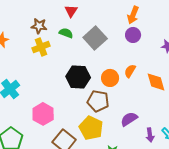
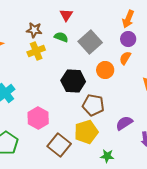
orange semicircle: (130, 71) -> (125, 58), moved
orange circle: (110, 78) -> (105, 70), moved
yellow pentagon: (91, 128) -> (86, 132), turned 30

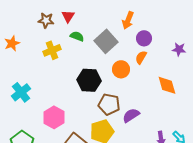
red triangle: (66, 15) -> (68, 16), moved
orange arrow: (128, 19) -> (128, 20), moved
brown star: (34, 30) -> (46, 20), moved
purple semicircle: (124, 123) -> (131, 115), moved

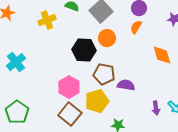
orange circle: (121, 69) -> (107, 38), moved
purple semicircle: (131, 115) -> (126, 85), turned 42
pink hexagon: (54, 117) -> (69, 87), moved

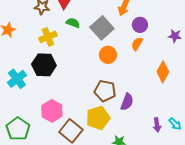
black hexagon: (84, 50) -> (44, 65), moved
orange diamond: (162, 55) -> (163, 72), turned 45
purple semicircle: (126, 85) -> (127, 102), turned 102
pink hexagon: (69, 87) -> (52, 111), moved

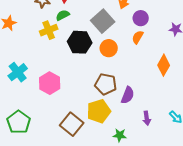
green semicircle: (73, 23) -> (63, 15), moved, turned -48
black hexagon: (44, 65) -> (80, 42), moved
pink hexagon: (52, 111) -> (50, 83), moved
purple arrow: (157, 125) -> (147, 118), moved

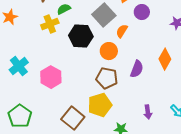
orange semicircle: (138, 37) -> (122, 31), moved
orange circle: (109, 48) -> (109, 51), moved
purple semicircle: (128, 95) -> (137, 69), moved

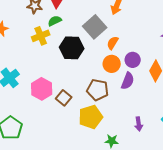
purple circle: (142, 12) -> (133, 60), moved
orange circle: (109, 51) -> (112, 64), moved
brown square: (73, 118) -> (64, 98), moved, size x0.7

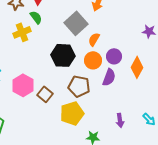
green semicircle: (55, 21) -> (36, 17), turned 80
black hexagon: (72, 48) -> (63, 55), moved

